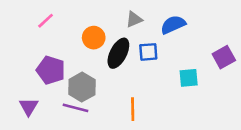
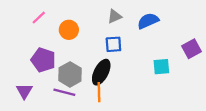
orange circle: (94, 38) -> (69, 30), moved
blue square: (148, 52) -> (113, 44), moved
black ellipse: (118, 53) -> (101, 72), moved
orange line: (133, 109) -> (99, 92), moved

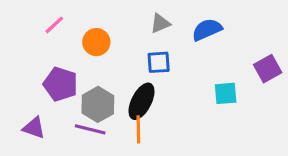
purple triangle: (24, 91) -> (34, 128), turned -42

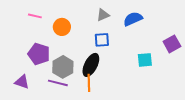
pink line: (54, 25) -> (35, 16), turned 56

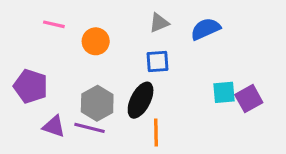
purple square: (172, 44) -> (249, 99), moved
purple pentagon: (39, 54) -> (31, 86), moved
purple triangle: (22, 82) -> (54, 126), moved
orange line: (89, 83) -> (156, 133), moved

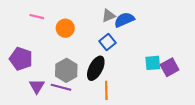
blue semicircle: (205, 29) -> (124, 20), moved
blue square: (158, 61) -> (107, 42), turned -35
purple triangle: (54, 126) -> (37, 86), turned 42

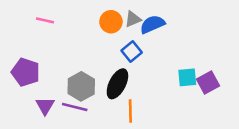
orange circle: (65, 28) -> (111, 22), moved

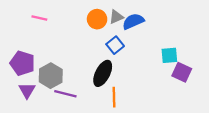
cyan square: (187, 77) -> (169, 55), moved
purple square: (208, 83) -> (182, 72), turned -36
gray hexagon: (81, 86) -> (51, 76), moved
purple triangle: (45, 106) -> (27, 90), moved

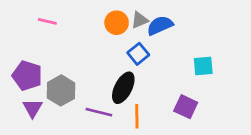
purple square: (182, 72) -> (186, 107), moved
purple line: (65, 94) -> (99, 112), moved

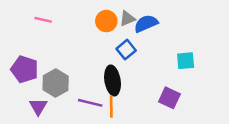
black ellipse: (123, 88) -> (113, 81), turned -36
purple triangle: (33, 108) -> (38, 107), moved
orange line: (137, 116) -> (111, 107), moved

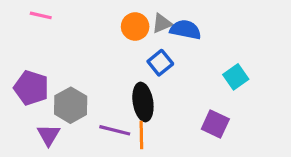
pink line: (43, 20) -> (41, 15), moved
blue semicircle: (146, 24) -> (185, 30), turned 35
cyan square: (186, 61) -> (236, 77), turned -30

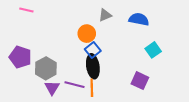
orange circle: (135, 26) -> (87, 34), moved
blue semicircle: (185, 30) -> (139, 19), moved
blue square: (160, 63) -> (93, 50), moved
purple triangle: (49, 135) -> (52, 88), moved

